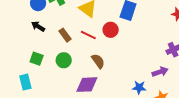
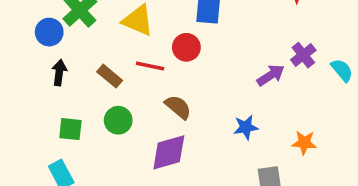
black arrow: (38, 26) -> (59, 73), turned 80
purple arrow: (160, 72) -> (271, 75), moved
blue star: (139, 87) -> (246, 127), moved

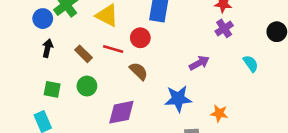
purple cross: (303, 55) -> (224, 28), moved
brown semicircle: (178, 107) -> (139, 71), moved
blue star: (246, 127) -> (178, 99), size x1.5

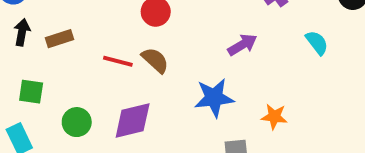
red line: (113, 49) -> (118, 61), moved
brown rectangle: (83, 54) -> (59, 39), moved, turned -60
green circle: (87, 86) -> (77, 122), moved

